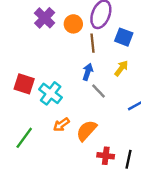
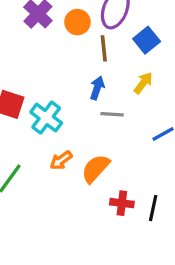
blue square: (124, 37) -> (147, 40), turned 30
gray line: (98, 91) -> (112, 114), turned -42

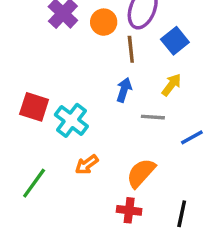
gray line: (112, 114) -> (153, 117), moved
orange semicircle: (96, 169) -> (141, 173), moved
red cross: (122, 203) -> (129, 210), moved

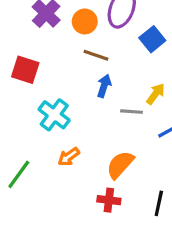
brown line: (131, 49) -> (96, 55), moved, turned -65
yellow arrow: (172, 85) -> (156, 94), moved
red square: (34, 107) -> (25, 70), moved

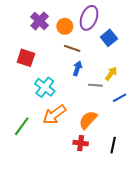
orange arrow: (69, 157) -> (54, 115), size x1.6

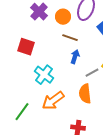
gray line: (95, 85) -> (92, 73), turned -32
orange semicircle: (88, 120) -> (85, 94), moved, turned -48

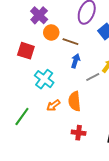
orange circle: (63, 17) -> (51, 32), moved
orange semicircle: (85, 94) -> (75, 101), moved
orange arrow: (53, 101) -> (53, 105), size x0.6

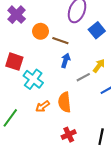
purple cross: (39, 15) -> (17, 15), moved
red square: (26, 51) -> (14, 62), moved
red cross: (79, 133) -> (69, 135), turned -32

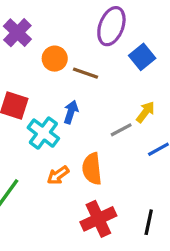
blue arrow: (66, 60) -> (71, 112), moved
red cross: (69, 135) -> (98, 219), size x1.5

